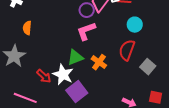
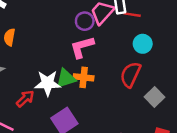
orange cross: (99, 62) -> (84, 77), moved, turned -35
white star: (63, 75) -> (48, 83), moved, turned -30
red arrow: (44, 76) -> (25, 99), turned -91

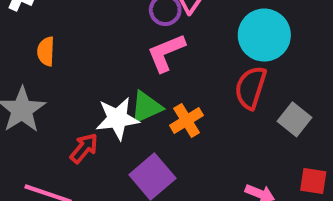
cyan circle: (143, 44) -> (264, 35), size x1.6
orange cross: (84, 77) -> (187, 120), moved, turned -30

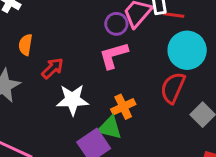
green triangle: (146, 107) -> (110, 128), moved, turned 32
red arrow: (84, 148) -> (53, 68), moved

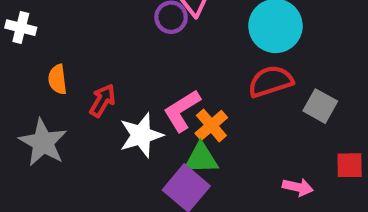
pink L-shape: (114, 55) -> (182, 111), moved
red semicircle: (173, 88) -> (271, 81), turned 64

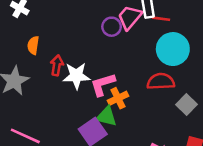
red arrow: (103, 100) -> (57, 65), turned -36
white star: (141, 135) -> (76, 76), moved

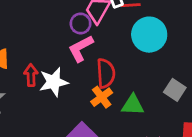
red semicircle: (161, 82) -> (106, 73), moved, turned 100
pink L-shape: (103, 84) -> (81, 48), moved
green triangle: (106, 116) -> (133, 105), moved

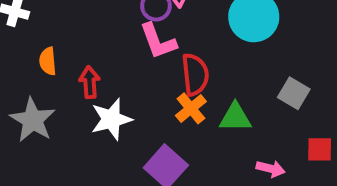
pink L-shape: (81, 48) -> (158, 41), turned -80
white star: (54, 82) -> (111, 119), moved

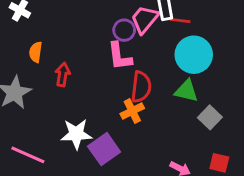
green triangle: (235, 117) -> (186, 91), moved
white star: (111, 119) -> (76, 134), moved

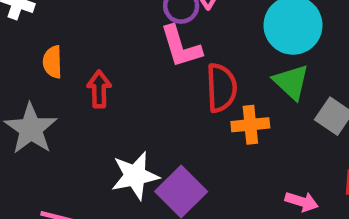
green triangle: (186, 91) -> (291, 82), turned 40
orange cross: (132, 111) -> (250, 125), moved, turned 30

